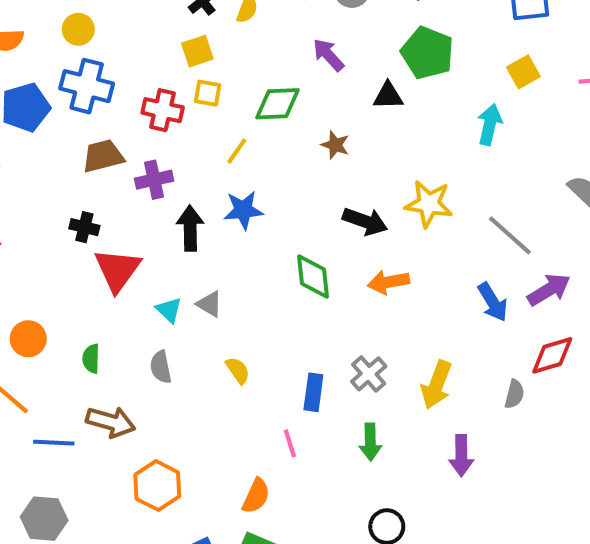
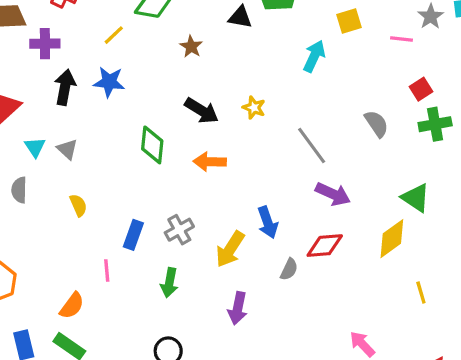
yellow star: (429, 204) -> (254, 108), size x0.6
purple arrow: (549, 290) -> (333, 194), turned 44
blue arrow: (493, 302) -> (268, 222), moved

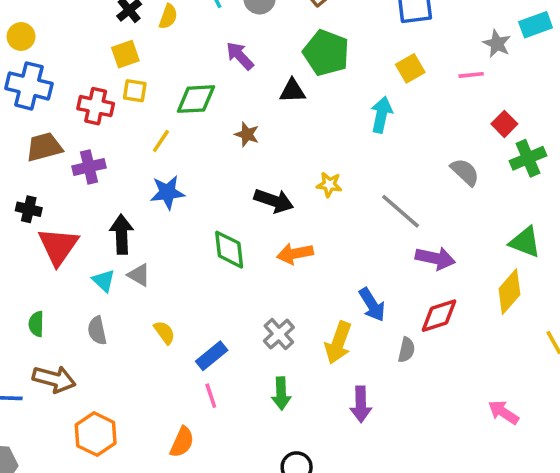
black arrow: (65, 87) -> (122, 234), moved
blue rectangle: (133, 235) -> (212, 356), moved, turned 44

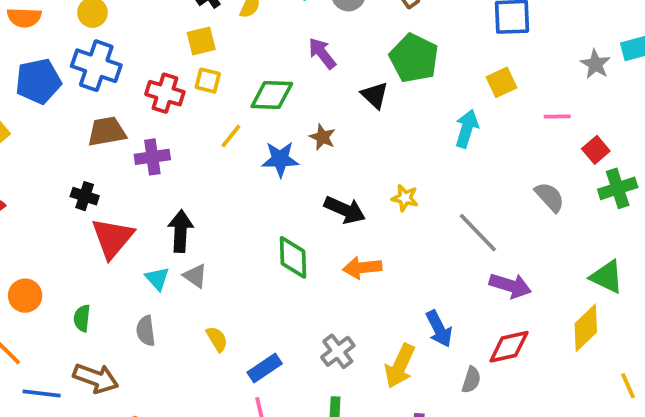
pink line: (471, 75) -> (557, 116), moved
black triangle: (292, 91) -> (375, 95), turned 40
blue star: (167, 192) -> (280, 159), moved

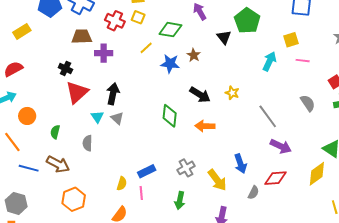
pink line: (557, 116) -> (303, 61), moved
yellow semicircle: (217, 339) -> (122, 184), moved, turned 40
yellow arrow: (400, 366) -> (217, 180), turned -70

